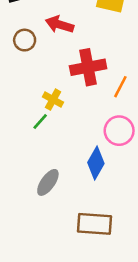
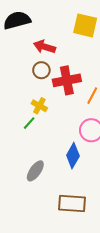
brown circle: (25, 40) -> (41, 70), moved

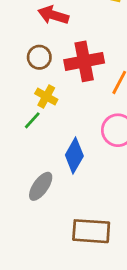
brown circle: (41, 70) -> (39, 57), moved
blue diamond: (73, 156) -> (74, 155), moved

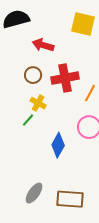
gray ellipse: (41, 186) -> (34, 193), moved

